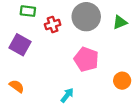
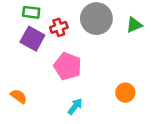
purple square: (20, 45) -> (32, 39), moved
pink pentagon: (86, 59) -> (68, 66), moved
orange circle: (122, 81) -> (125, 93), moved

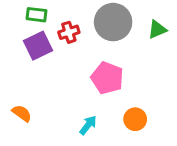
purple square: (32, 39) -> (38, 46), turned 35
pink pentagon: (68, 66) -> (107, 78), moved
orange circle: (125, 93) -> (135, 119), moved

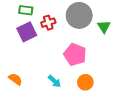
green triangle: (157, 29) -> (104, 27), moved, turned -40
orange circle: (135, 119) -> (85, 82), moved
cyan arrow: (88, 125) -> (54, 81), moved, turned 96

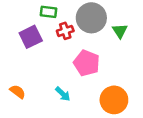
green rectangle: (26, 10) -> (49, 12), moved
red cross: (48, 23) -> (65, 31), moved
orange circle: (85, 82) -> (114, 100), moved, size x1.5

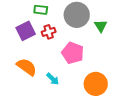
red cross: (65, 31) -> (49, 32), moved
orange semicircle: (18, 92) -> (27, 67), moved, size x1.5

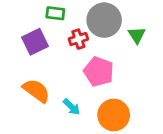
red cross: (49, 32) -> (78, 39), moved
orange circle: (96, 84) -> (114, 115), moved

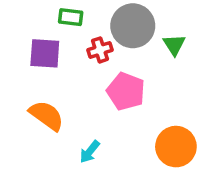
purple square: (35, 42) -> (45, 53), turned 30
cyan arrow: (72, 107) -> (90, 152), moved, turned 84
orange circle: (114, 115) -> (176, 147), moved

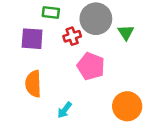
orange semicircle: (47, 116) -> (33, 84), turned -128

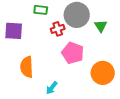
purple square: (32, 39) -> (14, 31), moved
orange circle: (127, 106) -> (103, 73), moved

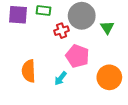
purple square: (14, 31) -> (18, 15), moved
cyan arrow: (52, 88) -> (60, 78), moved

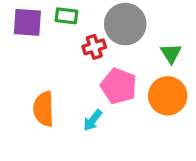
green triangle: (107, 27) -> (171, 53), moved
orange circle: (109, 77) -> (168, 96), moved

